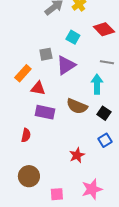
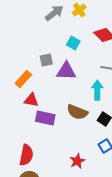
purple triangle: (66, 65) -> (66, 71), turned 35
red triangle: (38, 88) -> (31, 100), moved
red semicircle: (26, 135) -> (26, 155), moved, size x1.5

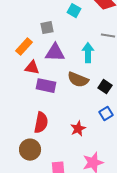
purple triangle: (66, 71) -> (55, 53), moved
cyan arrow: (97, 90) -> (88, 53), moved
red semicircle: (26, 155) -> (41, 123), moved

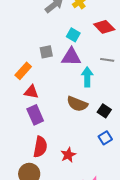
purple triangle: (55, 53) -> (71, 57), moved
purple rectangle: (46, 86) -> (35, 115), moved, turned 54
red star: (78, 129) -> (68, 155), moved

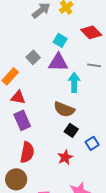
gray square: (46, 52) -> (33, 57), turned -32
black square: (104, 111) -> (71, 130), moved
red star: (68, 155) -> (65, 157), moved

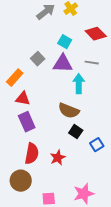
gray line: (94, 65) -> (92, 63), moved
red star: (65, 157) -> (58, 158), moved

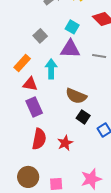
gray square: (38, 59) -> (40, 36), moved
gray line: (92, 63) -> (99, 56), moved
cyan arrow: (79, 84) -> (51, 69), moved
brown circle: (21, 181) -> (28, 177), moved

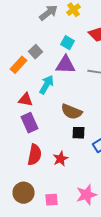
orange rectangle: (22, 63) -> (18, 65), moved
cyan arrow: (51, 69) -> (46, 85), turned 30
black square: (83, 117) -> (78, 133), turned -32

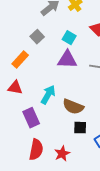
gray square: (36, 52) -> (37, 37), moved
cyan arrow: (46, 85) -> (48, 95), moved
red triangle: (26, 100) -> (15, 88), moved

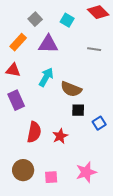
purple triangle: (67, 60) -> (48, 44), moved
purple rectangle: (31, 118) -> (16, 100), moved

